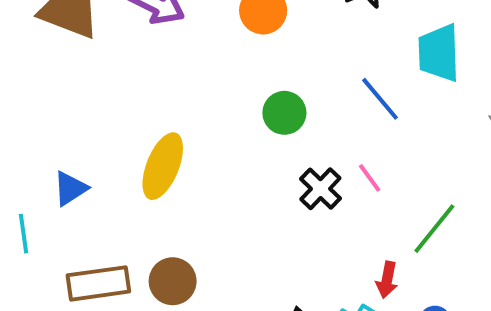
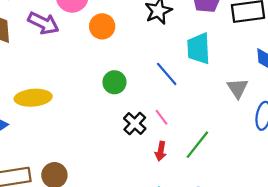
yellow ellipse: (163, 166) -> (33, 98), moved, turned 64
red arrow: (387, 280) -> (161, 151), moved

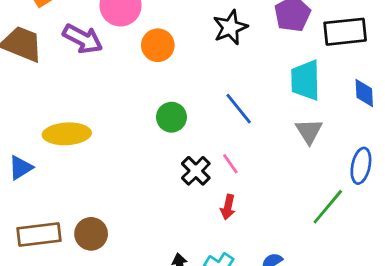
cyan trapezoid: (199, 48) -> (305, 80), moved
gray triangle: (238, 88) -> (309, 131), moved
green line: (197, 145) -> (328, 207), moved

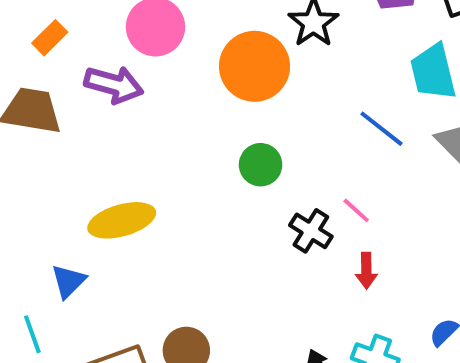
orange circle: (158, 45) -> (255, 66), moved, size x1.5
blue line: (239, 109) -> (382, 129), moved

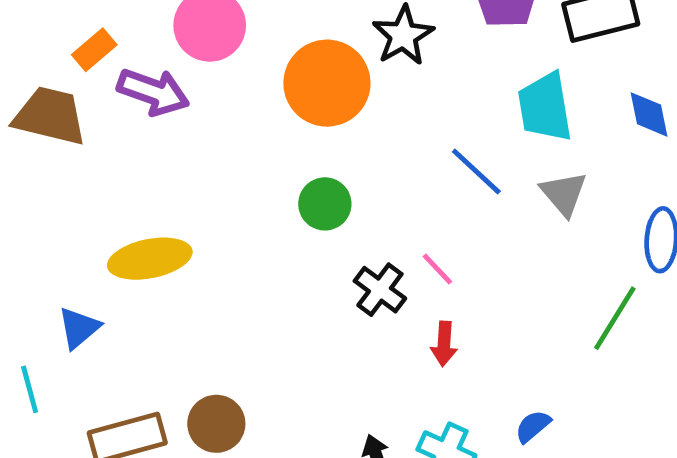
orange rectangle: (50, 38) -> (94, 50), moved

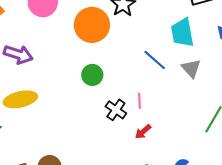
purple arrow: (153, 92) -> (18, 54), moved
pink line: (437, 269) -> (140, 101), turned 42
red arrow: (444, 344) -> (143, 132), turned 48

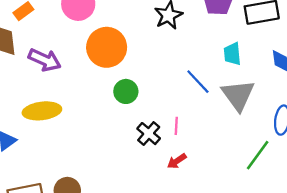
orange circle: (92, 25) -> (107, 47), moved
cyan trapezoid: (182, 33) -> (232, 54), size x0.7
gray triangle: (191, 68) -> (238, 95), size x1.5

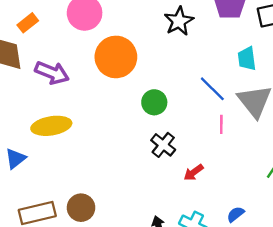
green circle: (126, 91) -> (154, 102), moved
pink line: (176, 126) -> (221, 124), moved

